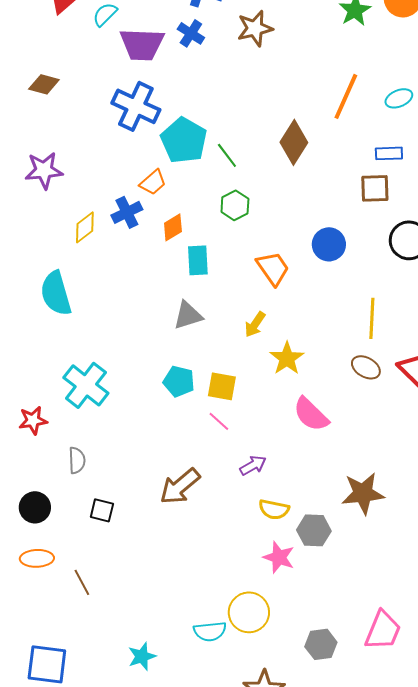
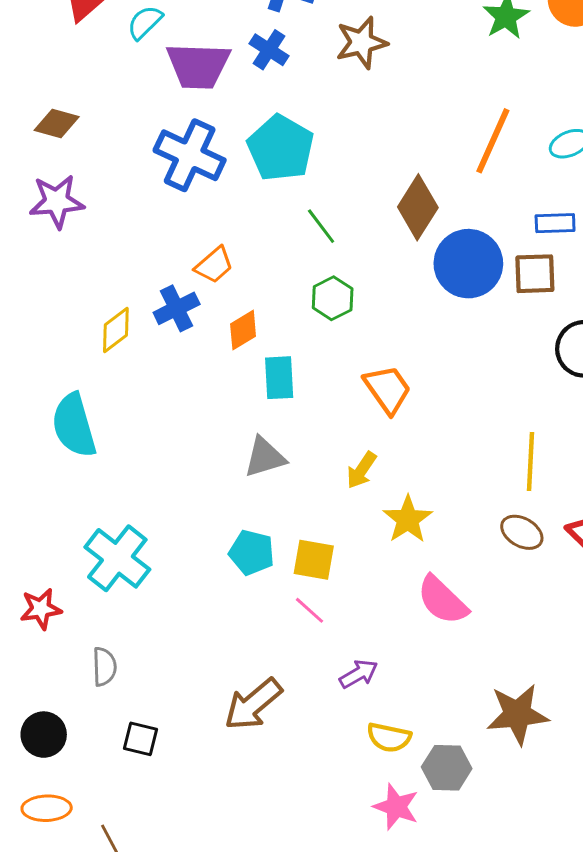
cyan pentagon: (184, 140) -> (281, 148), moved
purple star: (44, 170) -> (57, 201), moved
blue circle: (329, 244) -> (468, 264), moved, size x1.4

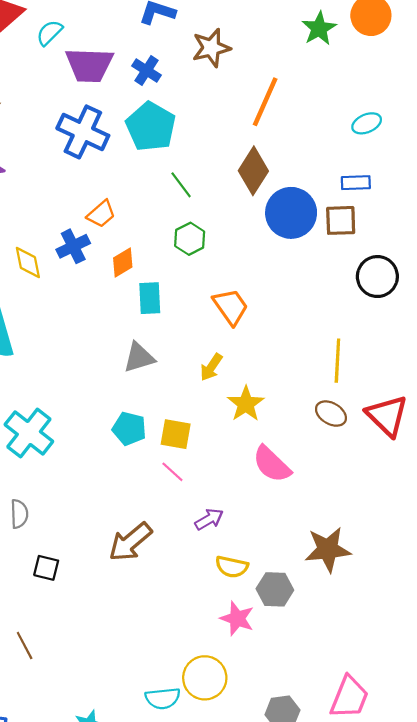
blue cross: (269, 50) -> (147, 70), moved
orange line: (493, 141) -> (265, 102), moved
yellow diamond: (116, 330) -> (28, 263), turned -64

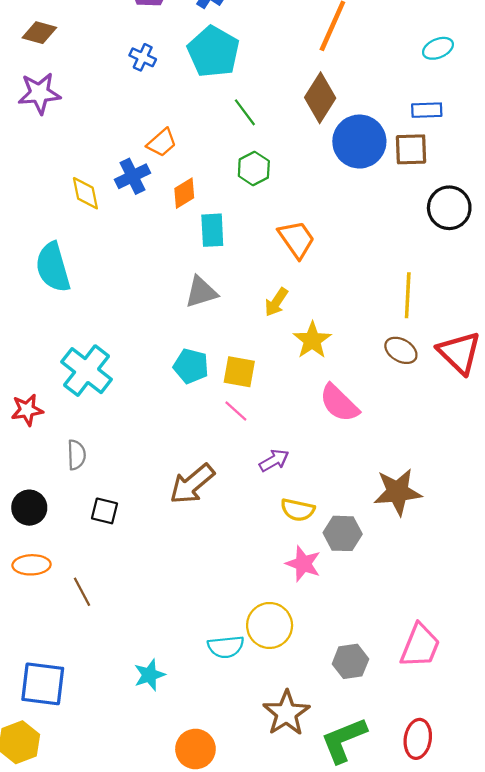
blue cross: (83, 132) -> (143, 57), size x0.5

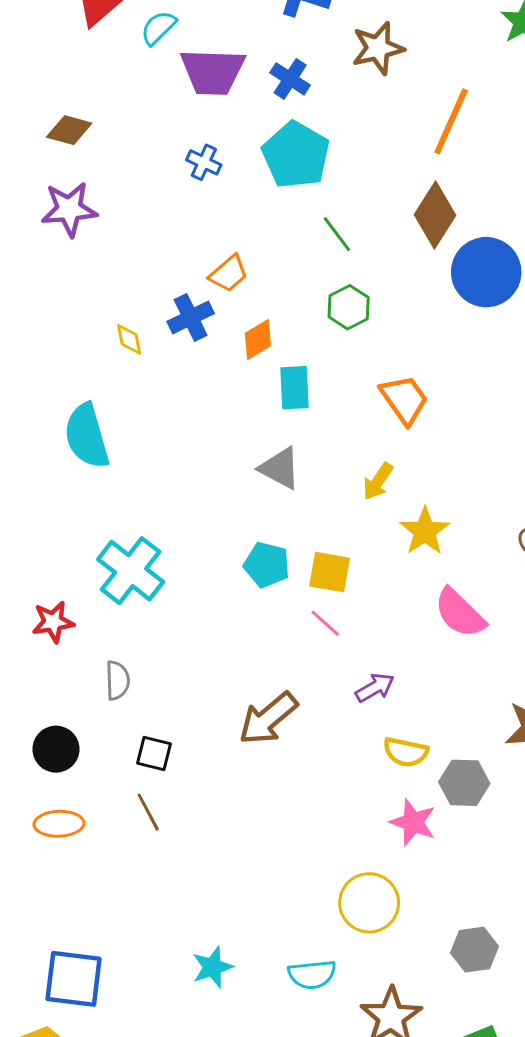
yellow diamond: (85, 193) -> (129, 339), size x0.7
gray triangle: (201, 292) -> (280, 468), turned 45
brown line: (82, 592) -> (148, 812), moved
cyan semicircle: (226, 647) -> (312, 974), moved

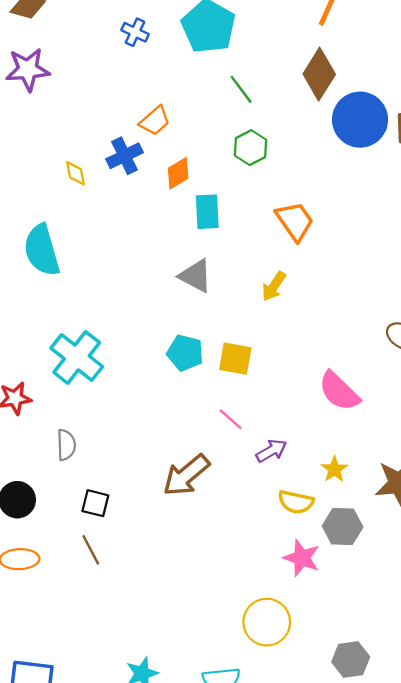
yellow star: (425, 531) -> (334, 469), moved, size x0.7
pink line: (325, 623) -> (231, 419), moved

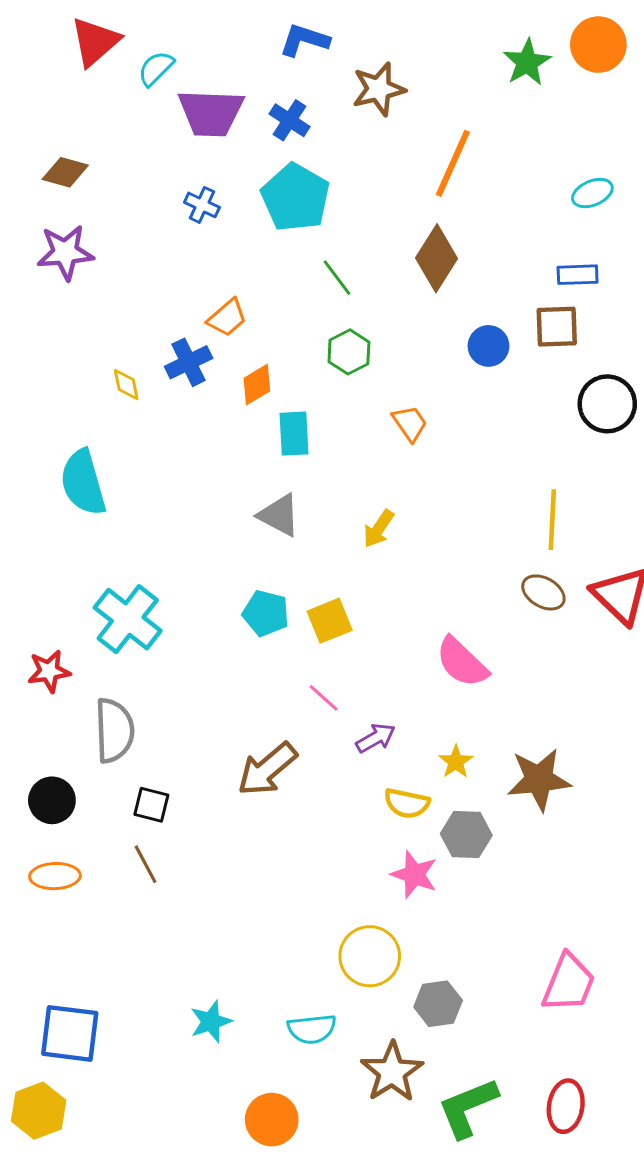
blue circle: (360, 120) -> (488, 346), moved, size x0.6
orange trapezoid: (295, 221) -> (410, 423), moved, size x0.7
yellow square: (235, 359) -> (330, 621), turned -32
gray semicircle: (66, 445) -> (114, 731), size x1.6
gray hexagon: (351, 659) -> (438, 1004), moved

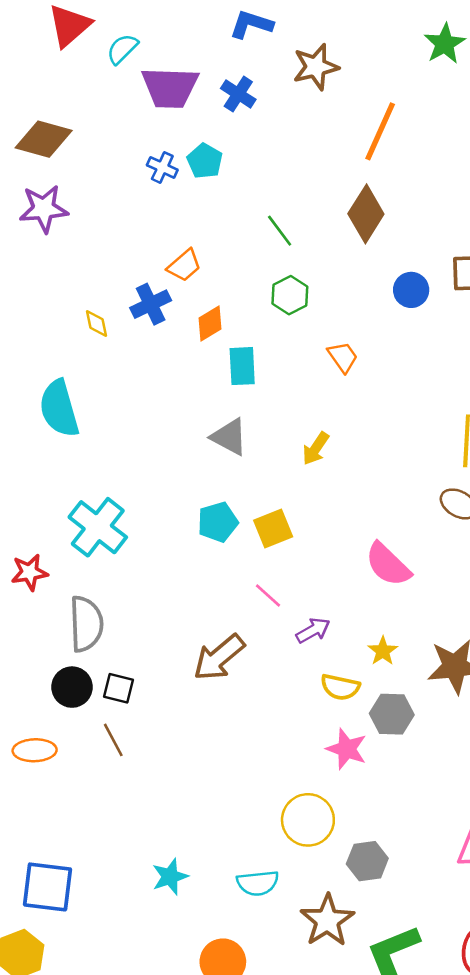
brown diamond: (65, 172) -> (44, 139), size x1.4
cyan pentagon: (295, 197) -> (205, 161), moved, size x0.6
cyan pentagon: (266, 613) -> (218, 522), turned -30
black circle: (52, 800) -> (72, 687), moved

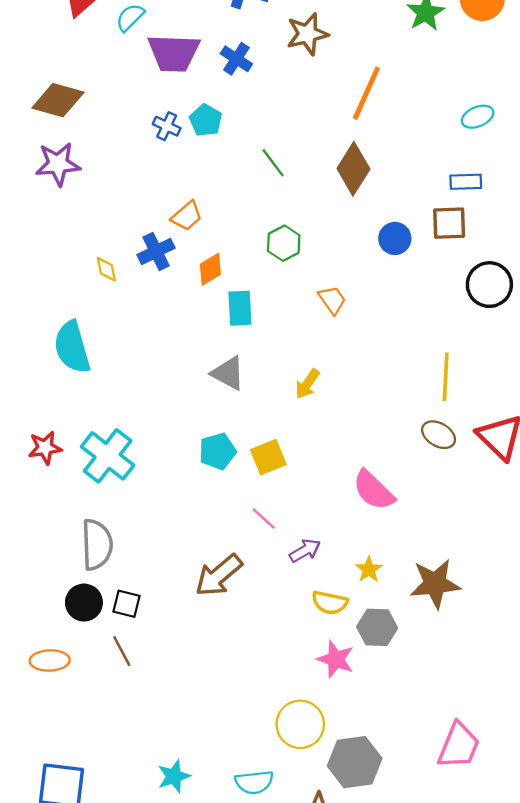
green line: (280, 231) -> (273, 163), moved
red star: (29, 572) -> (45, 448), moved
gray hexagon: (367, 861) -> (355, 762), size x1.4

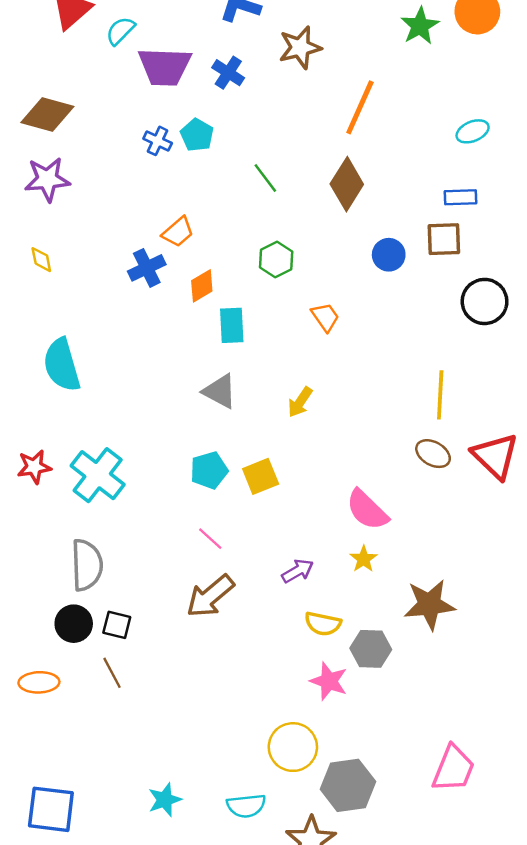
yellow diamond: (106, 269) -> (41, 260), moved
pink line: (264, 519) -> (210, 539), moved
yellow star: (369, 569) -> (364, 559), moved

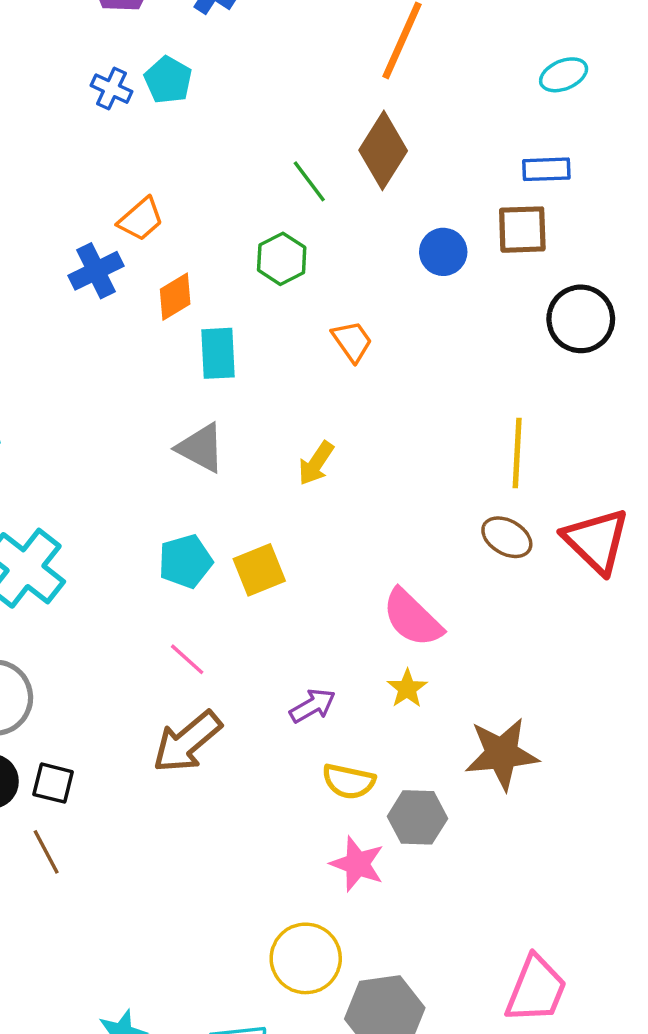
green line: (265, 178) -> (309, 181), moved

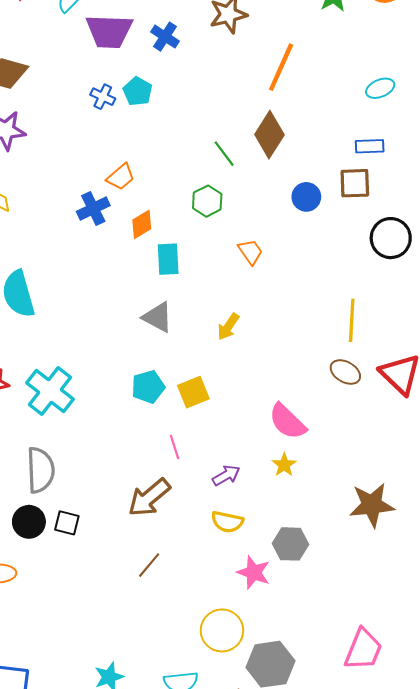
pink line: (187, 659) -> (174, 447), moved, turned 30
brown star: (502, 754) -> (372, 505), moved
yellow semicircle: (349, 781) -> (227, 522), moved
brown line: (46, 852) -> (149, 565), moved, turned 68

